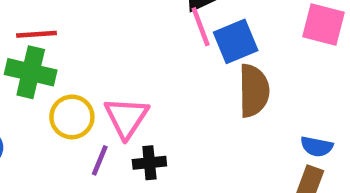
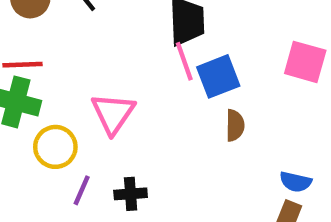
brown semicircle: (254, 91) -> (235, 125), size x0.6
pink triangle: (126, 117) -> (113, 113), moved

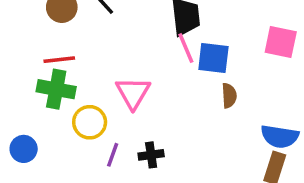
blue square: (218, 76) -> (213, 58), turned 32
blue semicircle: (296, 182) -> (280, 136), size x1.5

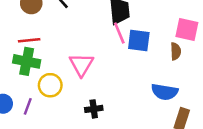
brown semicircle: (229, 96) -> (176, 51), moved
blue semicircle: (280, 136) -> (165, 92), moved
purple line: (113, 155) -> (28, 106), moved

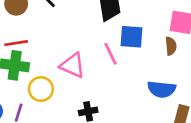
pink line: (119, 33) -> (110, 54), moved
pink triangle: (81, 65) -> (72, 65), turned -35

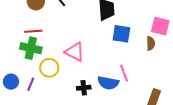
pink line: (110, 54) -> (124, 73), moved
blue semicircle: (162, 89) -> (108, 83), moved

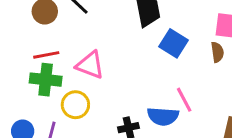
blue square: (121, 34) -> (174, 43), turned 30
pink triangle: (75, 52) -> (90, 65), moved

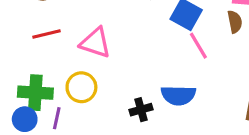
green cross: (46, 80) -> (35, 93), moved
pink line: (184, 100) -> (198, 46), moved

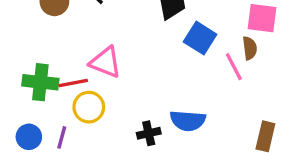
red line: (47, 34) -> (73, 83), moved
pink line: (198, 46) -> (234, 67), moved
green cross: (35, 93) -> (40, 82), moved

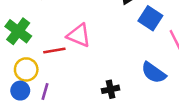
green cross: (40, 82) -> (18, 31), moved, turned 30
yellow circle: (89, 107) -> (26, 69), moved
blue semicircle: (188, 121) -> (154, 73), moved, turned 30

